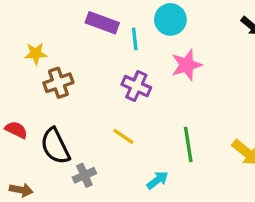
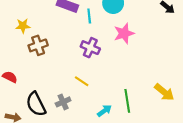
green line: (188, 144) -> (127, 101), moved
black semicircle: (55, 146) -> (36, 104), moved
gray cross: (84, 175) -> (63, 102), moved

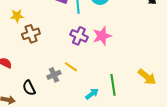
pink star: (124, 33) -> (102, 36), moved
gray cross: (63, 102) -> (54, 75), moved
black semicircle: (36, 104) -> (29, 88), size x0.7

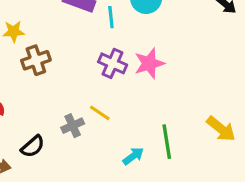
black semicircle: (29, 88) -> (33, 146), turned -105

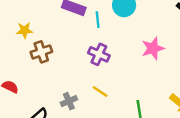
pink star: (149, 63) -> (153, 48), moved
yellow line: (100, 113) -> (100, 91), moved

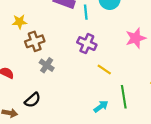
yellow line: (100, 91) -> (104, 70), moved
gray cross: (69, 101) -> (47, 65), moved, turned -32

